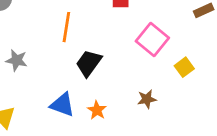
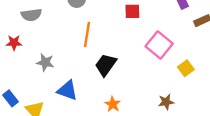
brown star: (147, 99) -> (166, 102), moved
blue triangle: (62, 105) -> (67, 90), moved

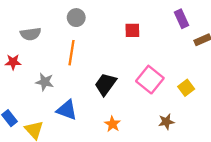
orange line: (87, 35) -> (72, 53), moved
pink square: (159, 45) -> (150, 80), moved

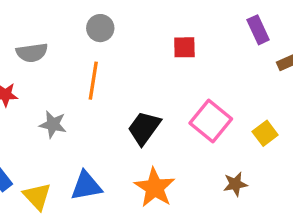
blue triangle: (67, 110) -> (86, 186), moved, turned -30
orange star: (112, 124) -> (155, 188), size x1.6

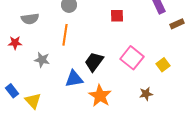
blue triangle: (86, 186) -> (74, 79), moved

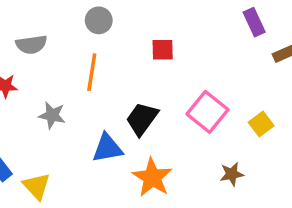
red square: (117, 16) -> (163, 50), moved

